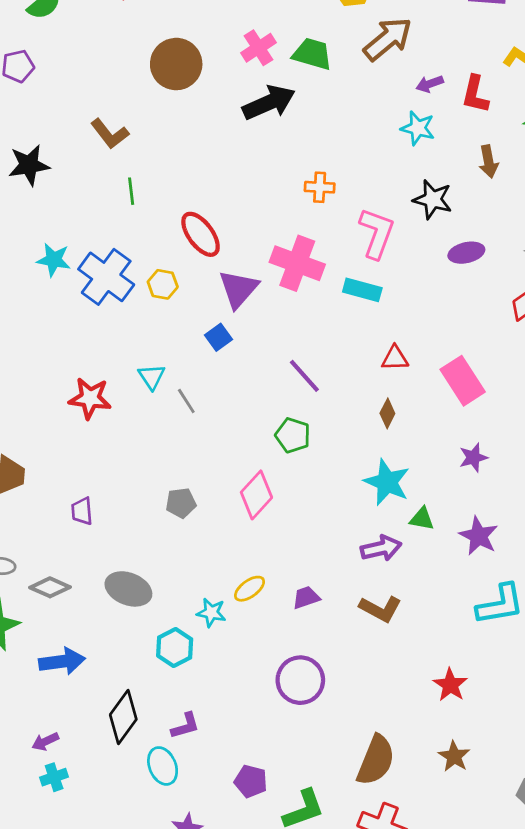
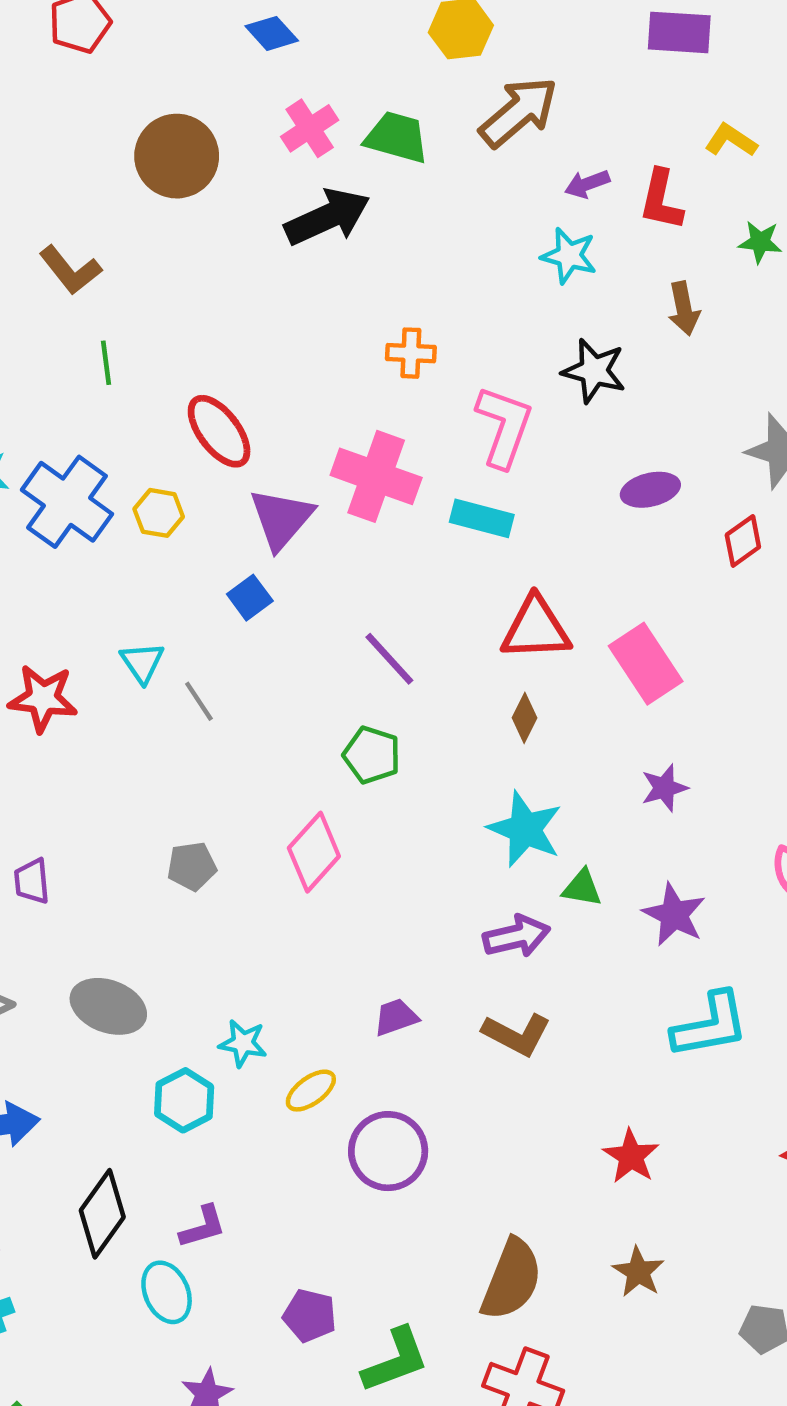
purple ellipse: (466, 253) -> (650, 490), moved
red triangle: (395, 358) -> (536, 628), size x1.6
yellow ellipse: (250, 589) -> (311, 1091), moved

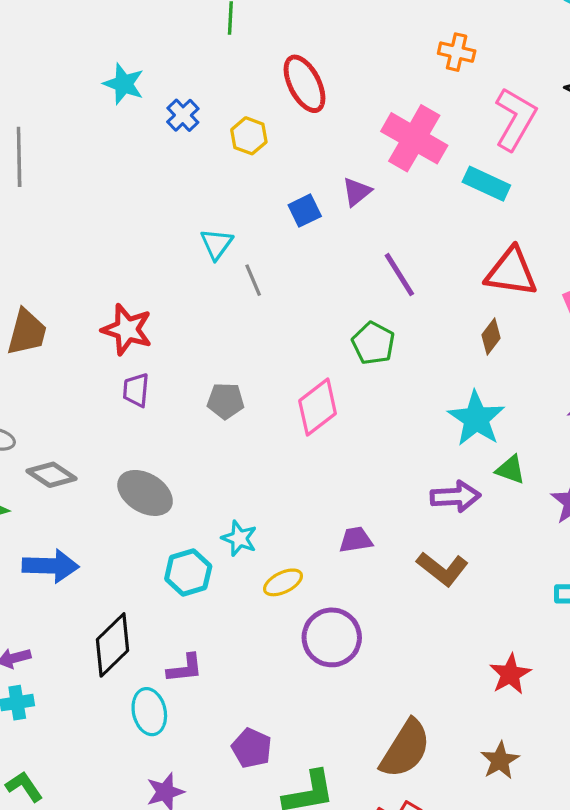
blue cross: (67, 502) -> (183, 115), size x0.5
purple triangle: (281, 519) -> (357, 192), moved, size x0.6
red star: (43, 698) -> (127, 329), moved
purple trapezoid: (32, 881) -> (136, 390), moved

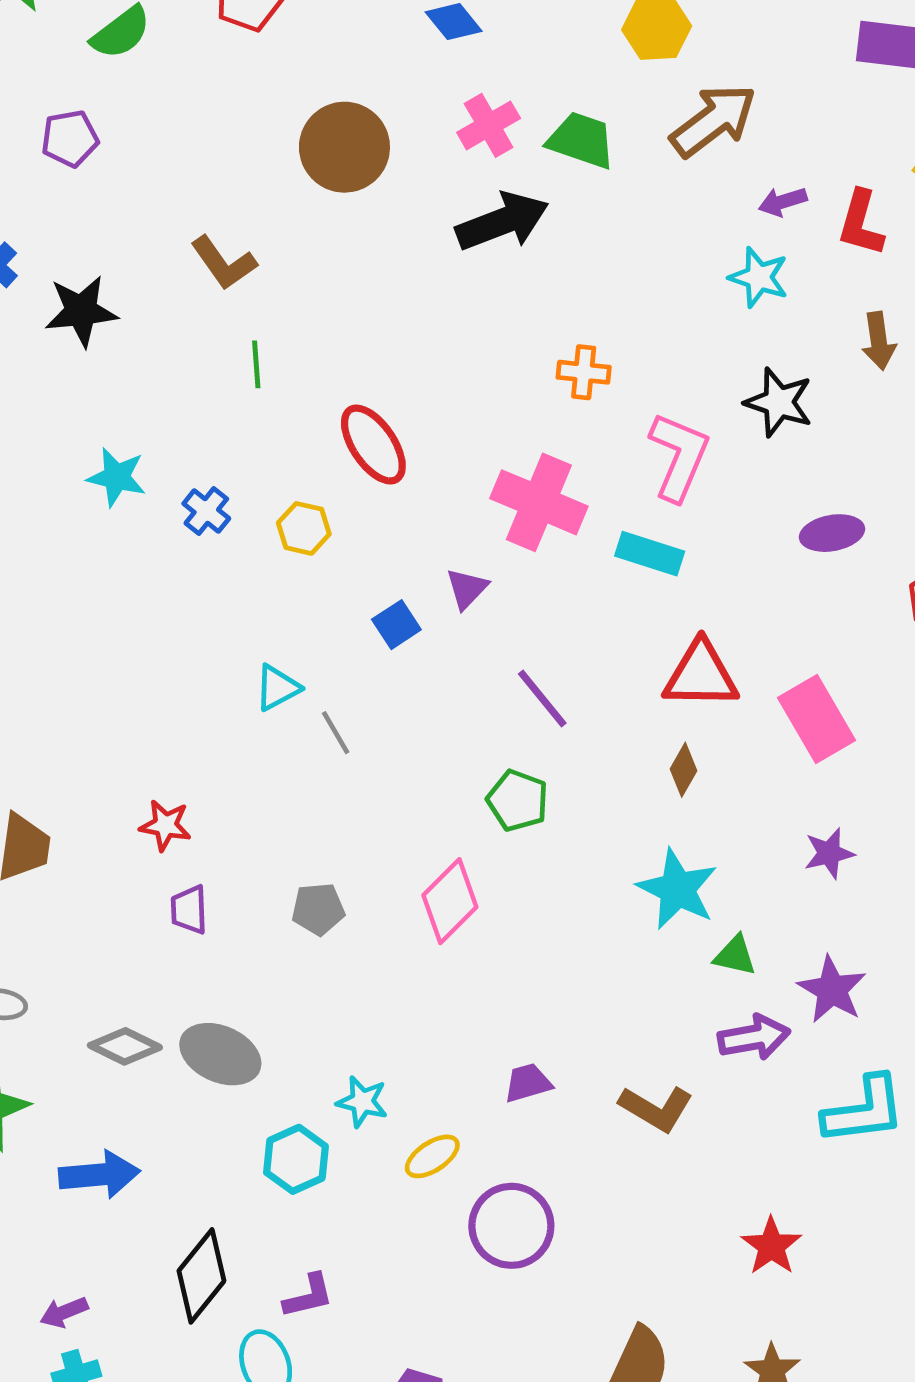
cyan triangle: (217, 244) -> (277, 688), turned 33
red star: (127, 329) -> (165, 825), size x0.7
gray diamond: (52, 475) -> (125, 1046), moved
purple arrow: (455, 496) -> (754, 1037), moved

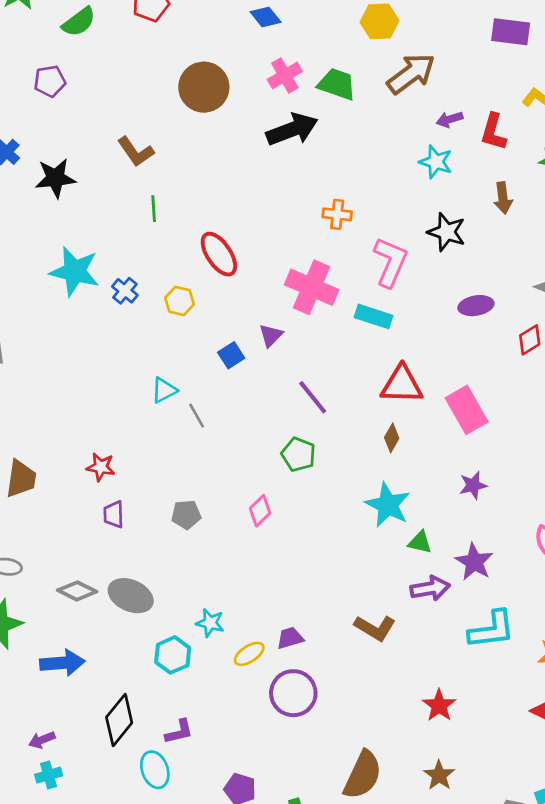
cyan star: (117, 477) -> (75, 271), size x1.5
pink diamond: (450, 901) -> (260, 511), size x0.7
purple trapezoid: (528, 1083) -> (290, 638), moved

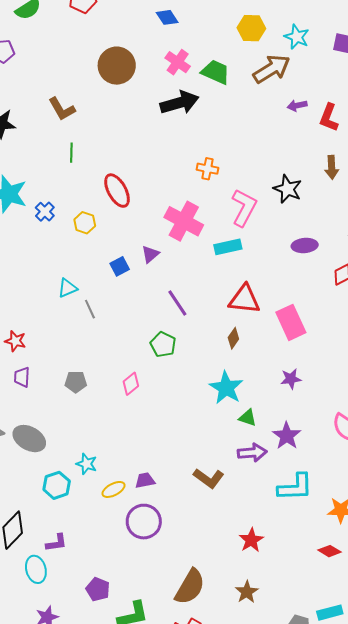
pink cross: (285, 75) -> (178, 62), turned -30
cyan star: (436, 162) -> (297, 37), moved
cyan rectangle: (374, 316) -> (228, 247), turned -36

